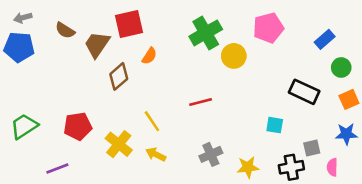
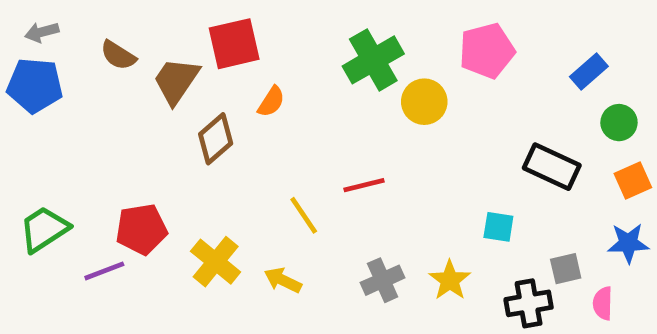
yellow line: (152, 121) -> (304, 215), moved
yellow star: (248, 167) -> (450, 280), moved, turned -30
purple line: (57, 168) -> (104, 271), moved

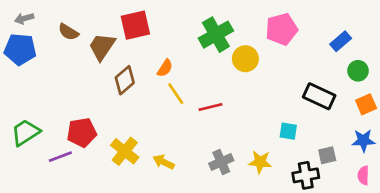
orange semicircle: (271, 102) -> (165, 68), moved
yellow line: (304, 215) -> (176, 94), moved
yellow star: (450, 280) -> (260, 162), turned -30
pink semicircle: (603, 303) -> (363, 175), moved

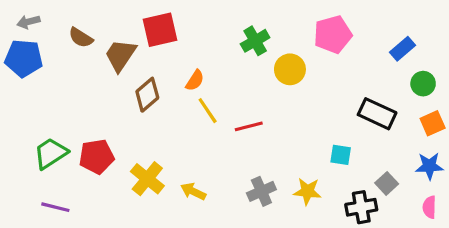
green cross: (216, 35) -> (255, 41), size x0.7
green trapezoid: (25, 132) -> (51, 153), moved
gray square: (327, 155) -> (387, 183), turned -30
purple line: (60, 157) -> (55, 207), moved, turned 35

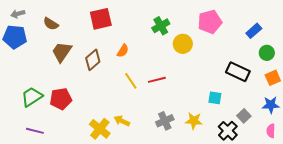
brown trapezoid: (120, 55) -> (62, 52), moved
yellow line: (208, 111) -> (131, 81), moved
yellow cross: (147, 179) -> (100, 129), moved
black cross: (361, 207) -> (228, 131), turned -36

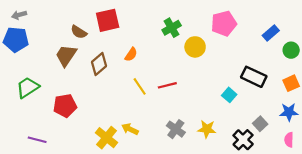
brown semicircle: (51, 24) -> (79, 32), moved
green circle: (267, 53) -> (291, 50), moved
green trapezoid: (32, 97) -> (28, 87), moved
cyan square: (215, 98) -> (229, 95), moved, turned 32
gray cross: (165, 121) -> (176, 129), turned -30

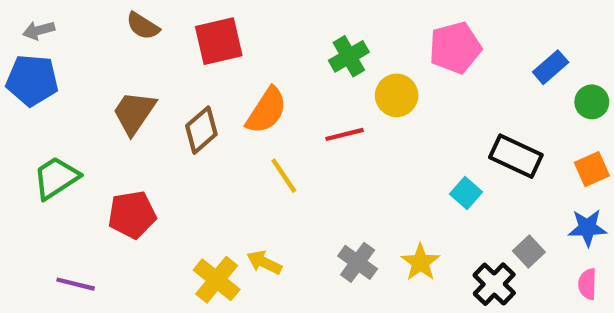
brown semicircle: (79, 32) -> (143, 26), moved
orange semicircle: (131, 54) -> (266, 111), size x1.6
red line: (167, 85) -> (345, 134), moved
yellow star: (207, 129) -> (420, 262), turned 30

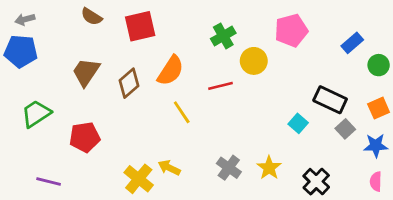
gray square: (529, 252) -> (345, 129), moved

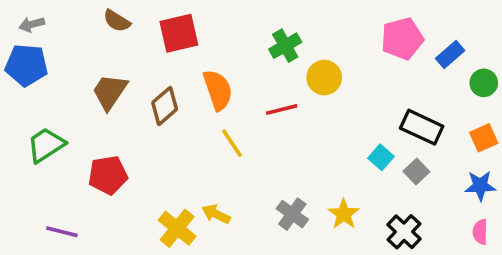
pink pentagon: (291, 30) -> (402, 39), moved
orange semicircle: (171, 71) -> (218, 90), turned -52
gray square: (345, 129) -> (416, 171), moved

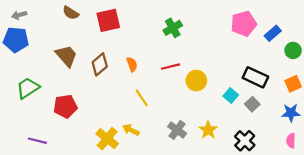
yellow circle: (324, 78) -> (196, 81), moved
orange semicircle: (218, 90) -> (132, 64), moved, size x0.6
brown trapezoid: (110, 92) -> (66, 56), turned 105
yellow line: (232, 143) -> (142, 98), moved

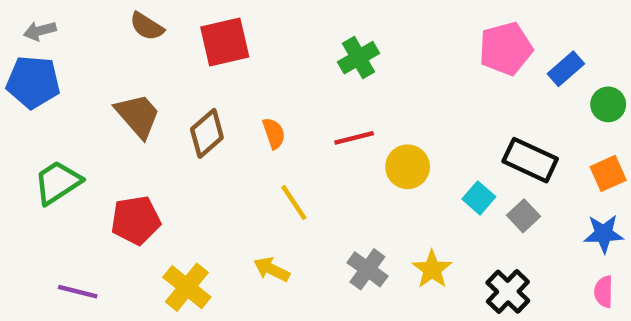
yellow cross: (107, 139) -> (187, 287), moved

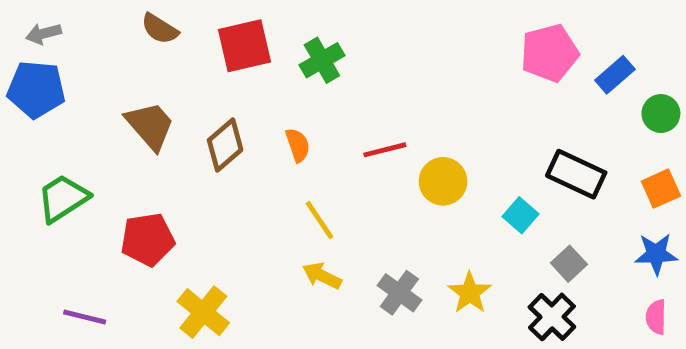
green cross: (359, 58) -> (322, 60), moved
gray square: (523, 216) -> (569, 264), moved
yellow arrow: (272, 269) -> (322, 276), moved

